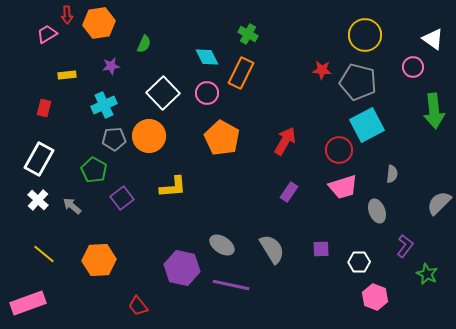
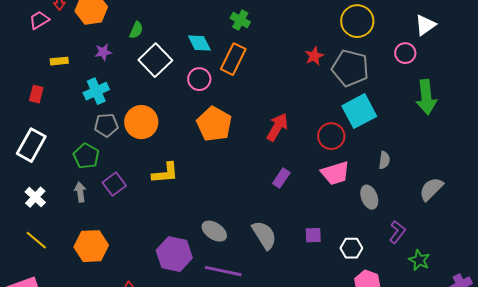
white triangle: (433, 39) -> (425, 25), turned 50
red star: (322, 70) -> (314, 56), turned -30
white square: (163, 93) -> (155, 60), moved
white cross: (38, 200) -> (35, 197), moved
gray arrow: (72, 206) -> (80, 192), moved, turned 42

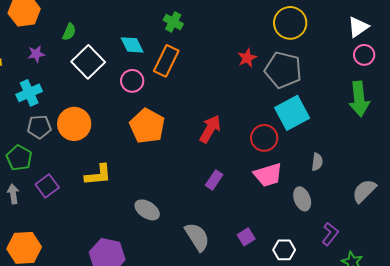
pink circle: (405, 53) -> (364, 55), moved
gray ellipse: (214, 231) -> (147, 210), moved
purple square: (313, 235) -> (246, 237), turned -30

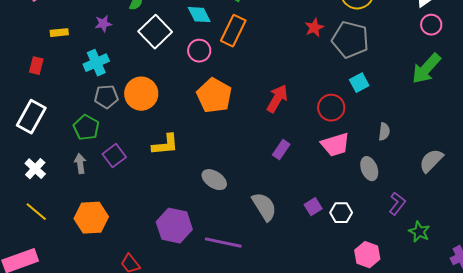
green arrow: (359, 99) -> (426, 69), turned 48
cyan square: (292, 113) -> (359, 83), size x0.6
white hexagon: (284, 250) -> (341, 213), moved

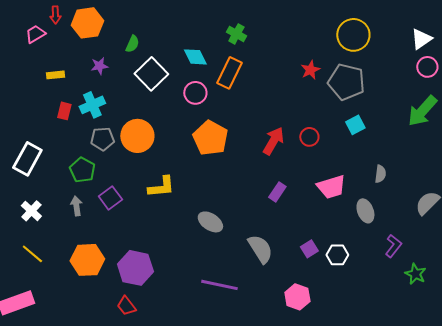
red rectangle: (36, 66) -> (64, 111), moved
red circle: (331, 108) -> (309, 137), moved, size x0.7
purple hexagon: (174, 226) -> (135, 268), moved
pink hexagon: (367, 255) -> (297, 297), moved

